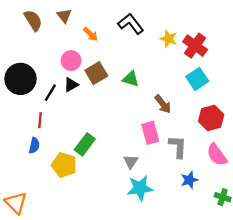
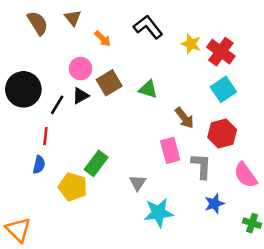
red hexagon: (211, 118) -> (222, 133), moved
gray triangle: (131, 162) -> (138, 183), moved

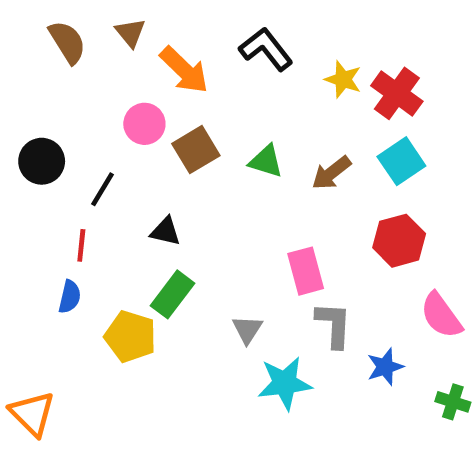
orange arrow: (103, 39) -> (184, 70), size x1.6
black circle: (23, 89) -> (42, 161), size x0.7
black triangle: (81, 96) -> (165, 231), moved, turned 42
brown arrow: (184, 118) -> (331, 173), moved, turned 90
gray L-shape: (201, 166) -> (334, 325), moved

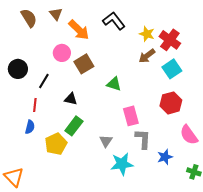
green triangle: (266, 161) -> (114, 84), moved
brown arrow: (331, 173) -> (147, 56), moved
yellow pentagon: (130, 336) -> (56, 144), turned 30

